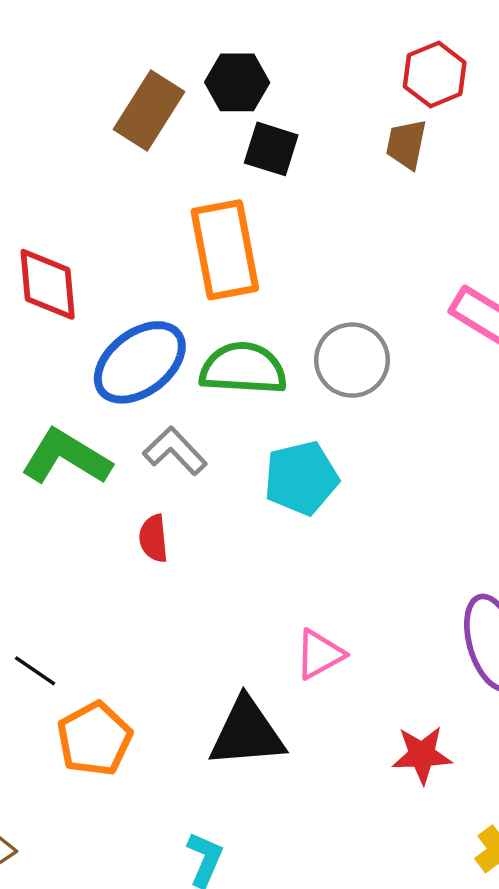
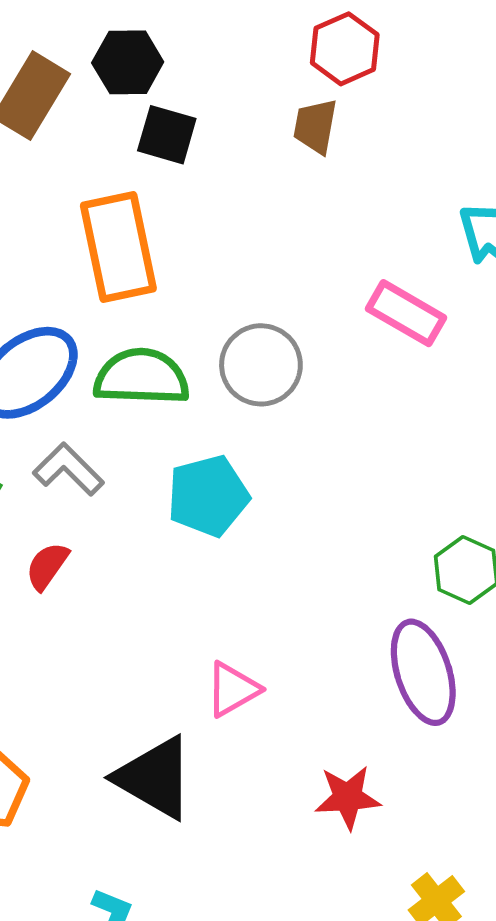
red semicircle: (154, 538) -> (47, 566), turned 42
black triangle: (247, 733) -> (155, 778), turned 36

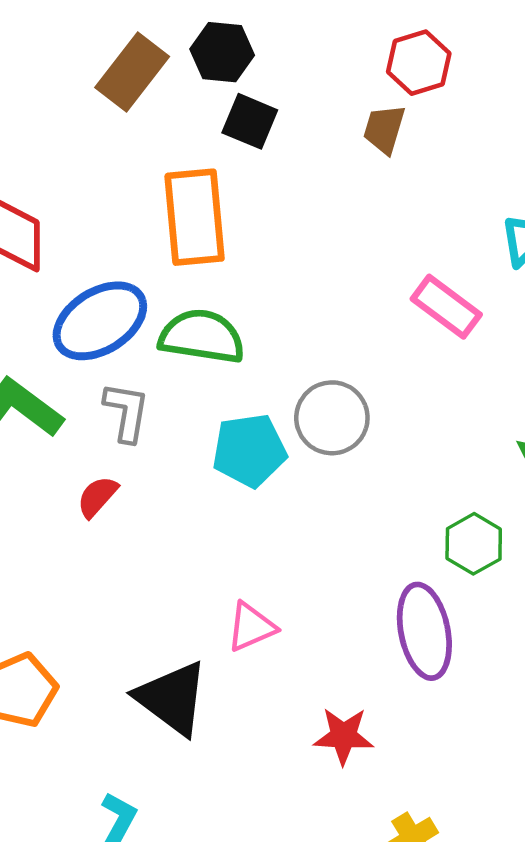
gray circle: (261, 365) -> (332, 418), moved
gray L-shape: (68, 469) -> (127, 412), turned 48

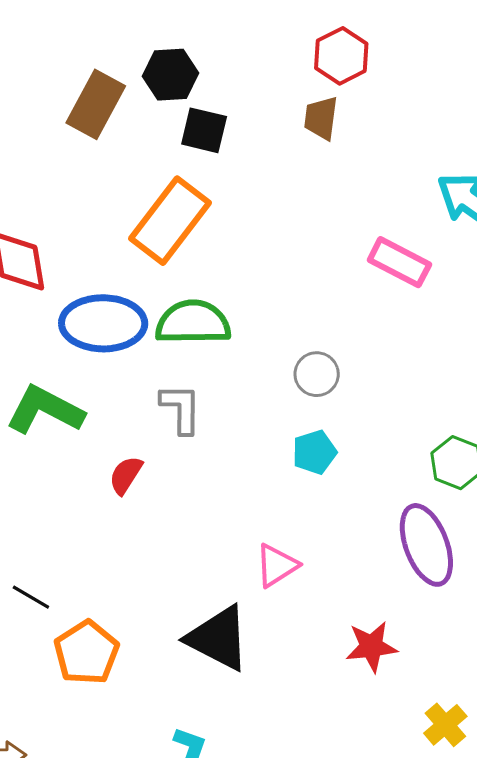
orange rectangle: (195, 217) -> (170, 221), turned 52
blue ellipse: (100, 321) -> (103, 323), turned 42
gray L-shape: (127, 412) -> (181, 409), moved
gray circle: (332, 418) -> (317, 374), size x0.7
cyan pentagon: (249, 450) -> (314, 452), moved, size x0.7

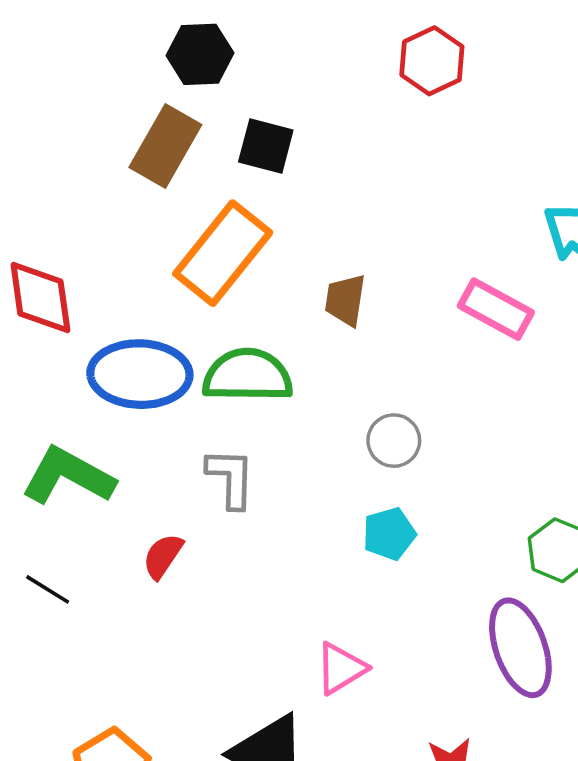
black hexagon: (170, 75) -> (200, 54), moved
brown rectangle: (96, 104) -> (165, 146), moved
brown trapezoid: (321, 118) -> (345, 300), moved
black line: (31, 597) -> (48, 589), moved

